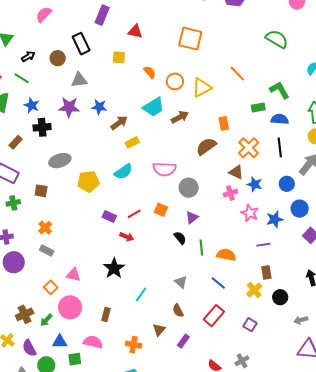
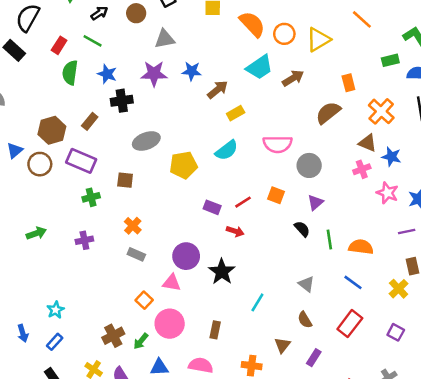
orange semicircle: (150, 72) -> (252, 24), size x1.6
purple circle: (14, 262) -> (186, 256), moved

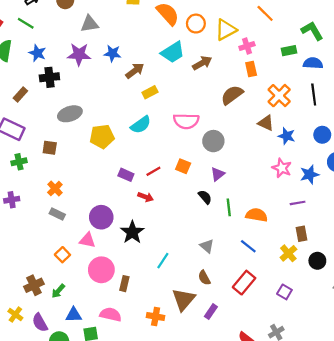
pink cross: (362, 169) -> (247, 46), moved
pink circle: (170, 324) -> (101, 270), moved
brown triangle: (282, 345) -> (184, 299), size x1.6

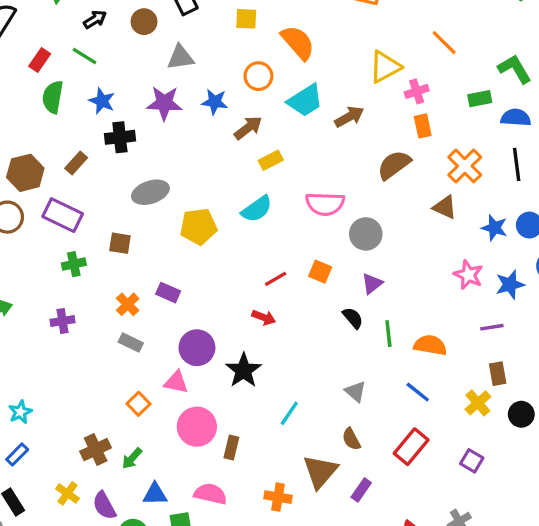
orange circle: (196, 24) -> (258, 76), moved
blue star: (287, 136) -> (494, 228), moved
purple rectangle: (126, 175) -> (168, 293), moved

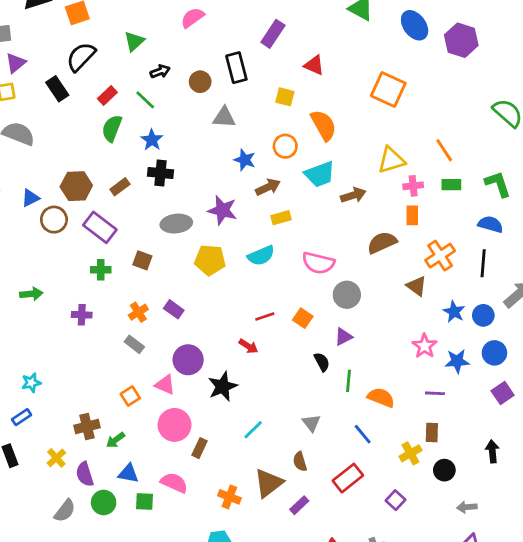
green rectangle: (480, 99) -> (451, 185), moved
purple star: (164, 103) -> (222, 210), moved

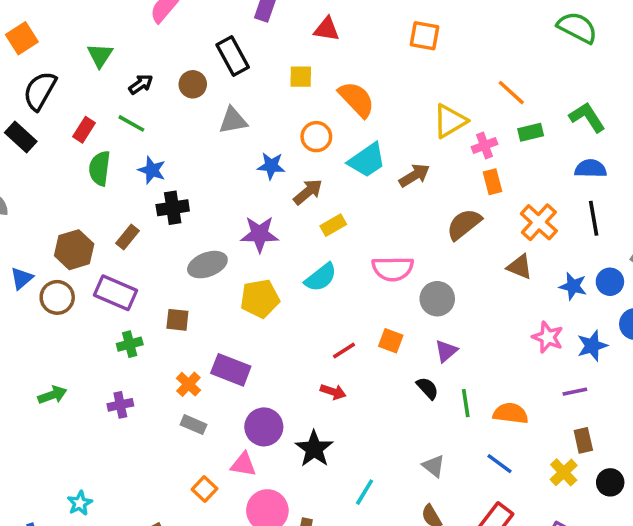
orange square: (388, 89) -> (425, 36), size x0.7
purple rectangle: (174, 309) -> (231, 370), size x1.5

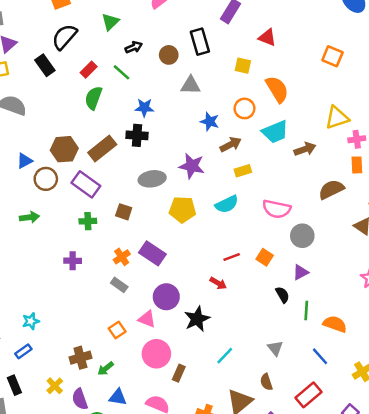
blue star: (152, 170) -> (144, 108), moved, turned -30
brown rectangle: (127, 237) -> (102, 148), size x1.6
green arrow: (52, 395) -> (29, 217), moved

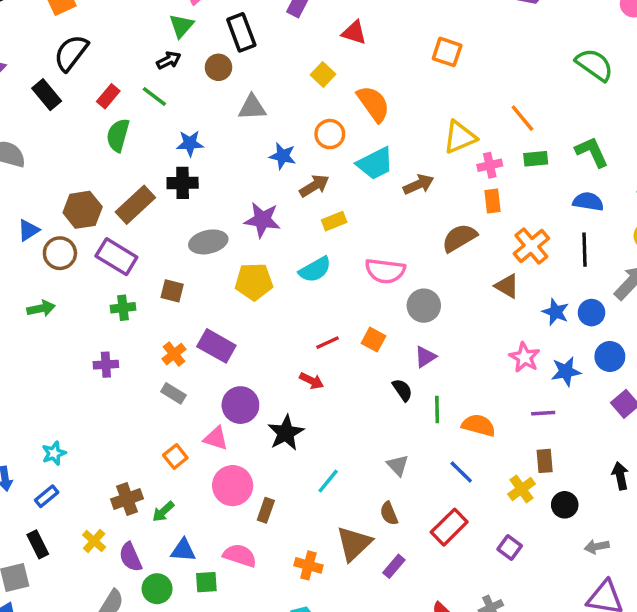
green triangle: (110, 22) -> (181, 26), moved
black rectangle: (200, 42) -> (241, 32), moved
yellow square: (243, 66) -> (323, 74), turned 35

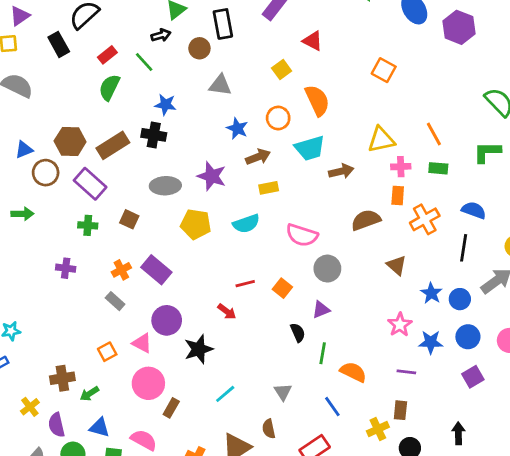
green L-shape: (592, 152) -> (487, 152), moved, turned -76
orange cross: (531, 246) -> (425, 219), moved

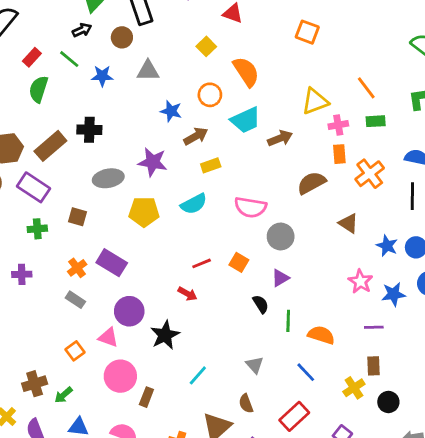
blue star: (165, 105) -> (102, 76), moved

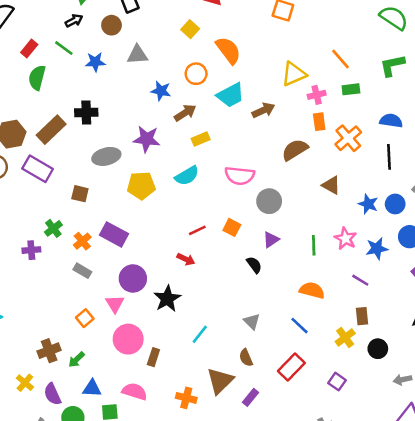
green cross: (37, 229) -> (53, 228), moved, turned -30
green line: (288, 321) -> (314, 245), moved
purple line: (374, 327) -> (360, 280), turned 36
pink triangle: (108, 337) -> (115, 304), turned 42

